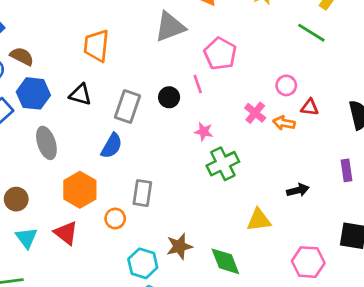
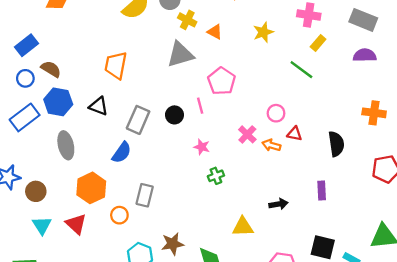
green cross: (223, 164) -> (216, 176), size x0.6

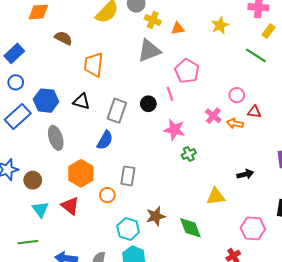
orange triangle: (215, 32) -> (178, 28), turned -32
brown semicircle: (51, 69) -> (63, 38), moved
pink star: (202, 147) -> (174, 130), size x1.5

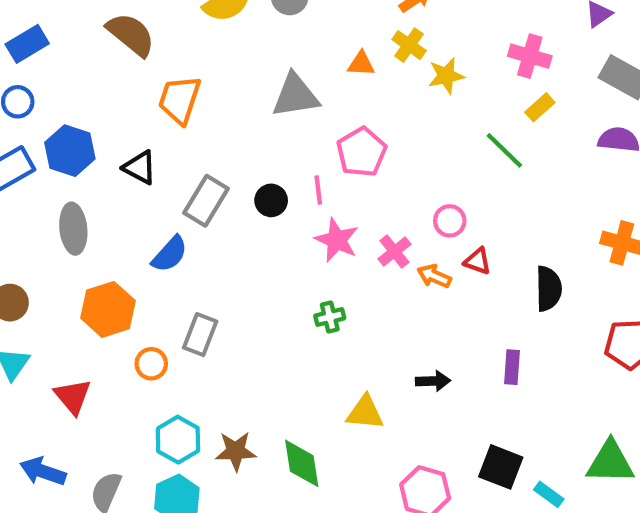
yellow cross: (153, 20) -> (409, 45), moved
brown semicircle: (63, 38) -> (131, 34), size x1.4
pink star: (174, 130) -> (337, 240), moved
red triangle: (70, 206) -> (73, 396), moved
brown star: (156, 216) -> (236, 451), moved

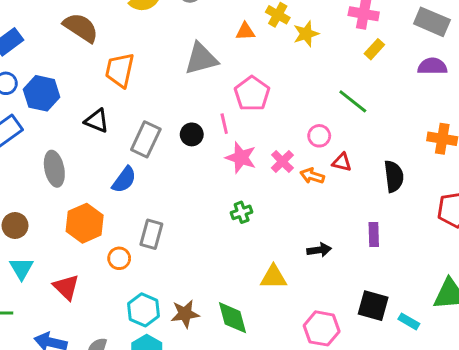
green line: (504, 150) -> (353, 101), moved
blue hexagon: (70, 151) -> (42, 93), moved

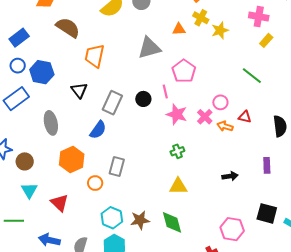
black triangle: (97, 121) -> (79, 90), turned 30
pink circle: (319, 136) -> (220, 102), moved
yellow triangle: (273, 277) -> (178, 186), moved

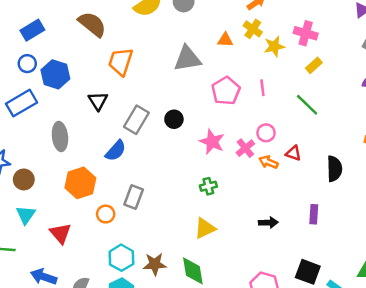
pink cross: (259, 17) -> (306, 33), moved
yellow rectangle: (266, 40) -> (314, 65), moved
pink line: (165, 92) -> (262, 88), moved
yellow triangle: (178, 186) -> (205, 228), turned -30

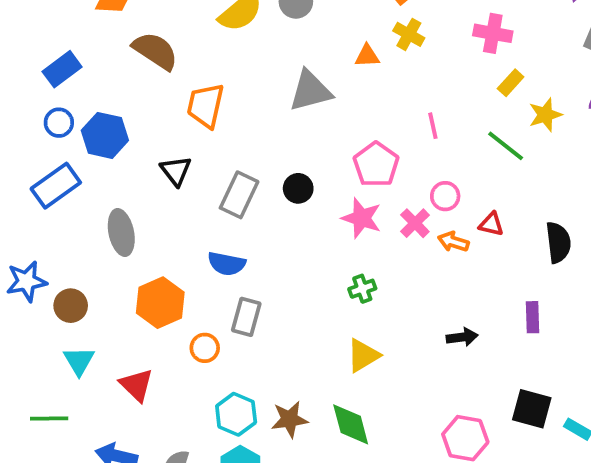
yellow star: (274, 46) -> (545, 115), moved
pink pentagon: (226, 91) -> (376, 165), moved
blue semicircle: (116, 151) -> (227, 264), moved, turned 65

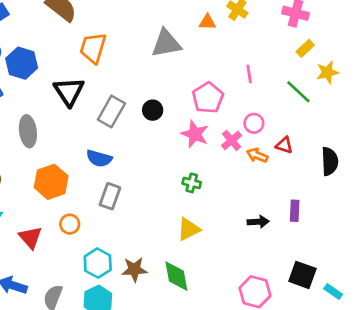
black triangle: (176, 171) -> (69, 91), size x1.4
green cross: (362, 289) -> (192, 183), turned 30
purple rectangle: (533, 317) -> (295, 211), moved
orange circle: (205, 348) -> (70, 224), moved

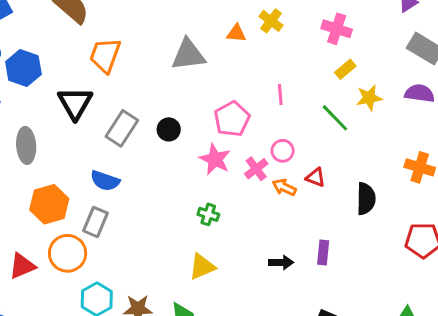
gray rectangle: (110, 196) -> (96, 222), moved
orange circle: (70, 224) -> (68, 253), size x1.6
red triangle: (30, 237) -> (22, 266), turned 45

